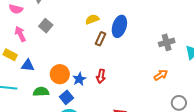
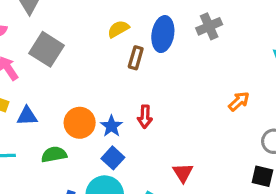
gray square: (46, 26) -> (47, 49), size x1.5
gray cross: (167, 42) -> (209, 26), moved
blue square: (66, 97) -> (113, 158), moved

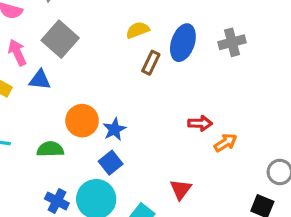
orange arrow: (239, 101) -> (226, 143), moved
blue triangle: (27, 116) -> (40, 80), moved
red arrow: (145, 117) -> (200, 123), moved, turned -100

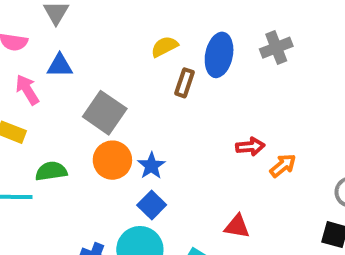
gray square: (60, 39) -> (105, 113), moved
blue triangle: (40, 80) -> (60, 66), moved
green semicircle: (50, 149) -> (51, 171), moved
red triangle: (181, 189) -> (237, 226), turned -50

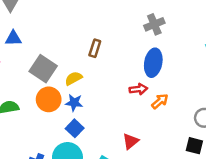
yellow semicircle: (164, 47) -> (74, 78), moved
blue ellipse: (219, 55) -> (153, 63), moved
blue star: (151, 166) -> (74, 103), turned -30
red triangle: (237, 226) -> (131, 141), turned -48

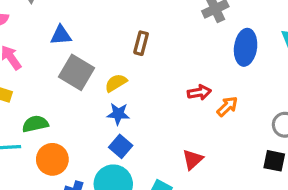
blue triangle: (13, 38) -> (61, 35), moved
blue ellipse: (153, 63) -> (246, 47), moved
orange circle: (49, 99) -> (52, 159), moved

